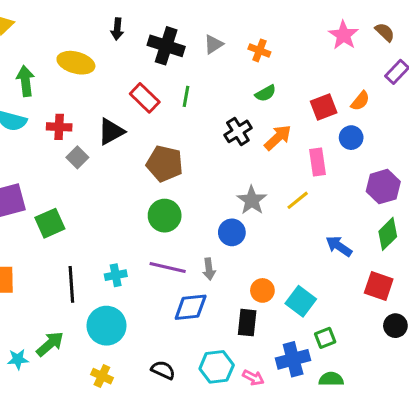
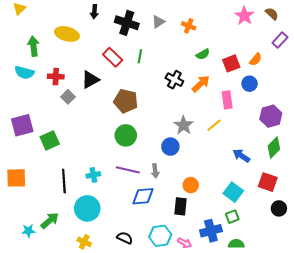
green semicircle: (265, 93) -> (203, 54), moved
black cross: (238, 131) -> (174, 80), turned -30
cyan square: (301, 301) -> (233, 192), moved

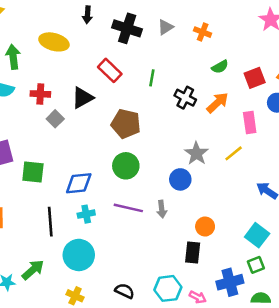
green line: (140, 56) -> (152, 78), moved
green square: (50, 140) -> (33, 172), turned 30
blue diamond: (143, 196) -> (79, 183), moved

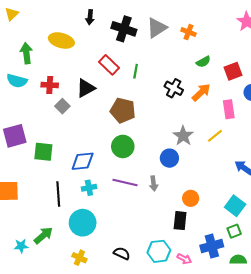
gray triangle: (165, 27) -> (157, 28), size x1.5
green line: (152, 78) -> (136, 71), moved

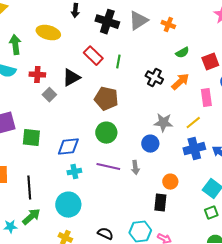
gray star: (183, 136) -> (163, 123), turned -30
black line: (58, 194) -> (29, 188), moved
blue cross: (212, 246) -> (194, 149), moved

